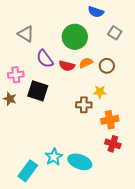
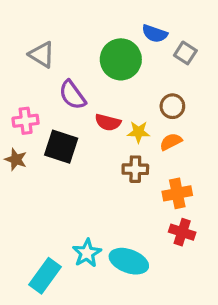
blue semicircle: (96, 12) -> (155, 34), moved
orange semicircle: (86, 63) -> (171, 142), moved
red semicircle: (67, 66) -> (108, 122), moved
yellow star: (100, 92) -> (139, 132), moved

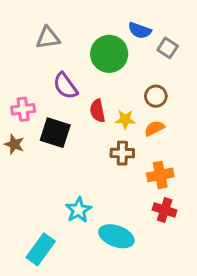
gray triangle: (42, 55) -> (48, 38), moved, turned -40
red semicircle: (108, 122) -> (97, 111), turned 65
cyan star: (87, 253) -> (79, 210), moved

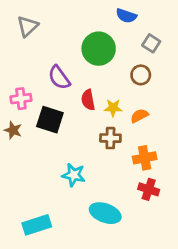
blue semicircle: (140, 30) -> (126, 16), moved
gray triangle: (48, 38) -> (28, 26), moved, turned -35
brown circle: (156, 96) -> (141, 75), moved
cyan star: (79, 210) -> (74, 175), moved, turned -30
cyan rectangle: (41, 249) -> (37, 225), turned 36

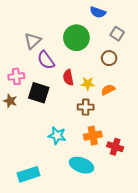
gray triangle: (28, 26) -> (33, 41), moved
orange cross: (145, 158) -> (93, 136), moved

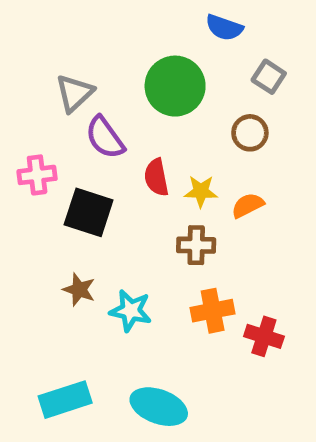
brown star: (10, 101) -> (79, 290), moved
cyan ellipse: (82, 165) -> (159, 407), moved

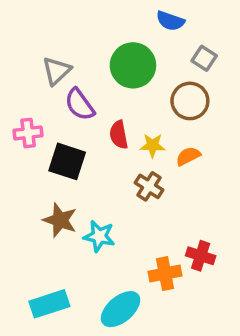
brown circle: (250, 133) -> (190, 101), size x1.4
brown cross: (196, 245) -> (149, 186), turned 32
brown star: (79, 290) -> (60, 220), size x1.4
orange cross: (213, 311) -> (165, 274), moved
cyan ellipse: (159, 407) -> (121, 309), turned -60

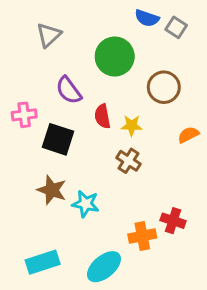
gray square: (204, 58) -> (176, 27), moved
gray triangle: (56, 71) -> (49, 35), moved
orange semicircle: (188, 156) -> (188, 135), moved

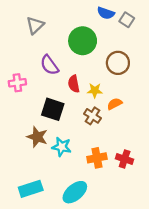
orange semicircle: (188, 135) -> (115, 104), moved
black square: (58, 139) -> (53, 109), moved
orange cross: (142, 236) -> (97, 158), moved

